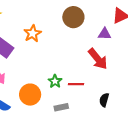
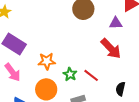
orange star: (33, 33) -> (47, 61), moved, turned 30
red line: (76, 84) -> (91, 75), turned 42

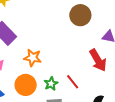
green star: (70, 74) -> (51, 84), moved

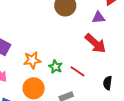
green star: (51, 84) -> (55, 67), moved

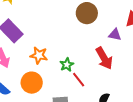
green star: (55, 67) -> (67, 65), moved

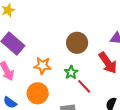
brown circle: (87, 13) -> (77, 43), moved

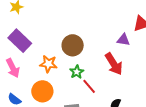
brown circle: (77, 43) -> (73, 45), moved

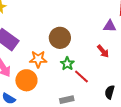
red arrow: (114, 64) -> (103, 51), size x0.6
orange circle: (42, 91) -> (26, 80), moved

